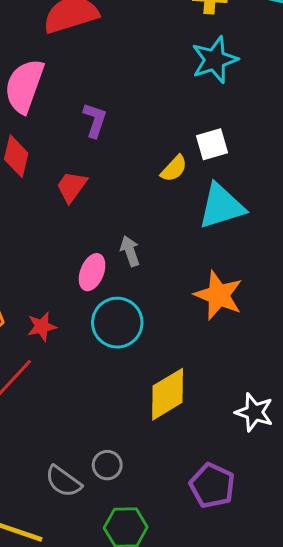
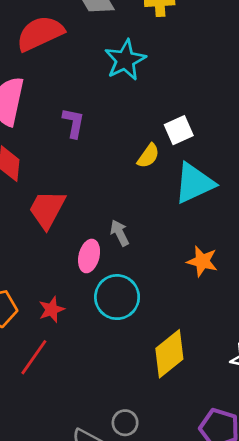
cyan star: (215, 60) -> (125, 60), moved
red trapezoid: (72, 187) -> (47, 209), moved, size x1.4
orange star: (219, 295) -> (202, 261), size x0.7

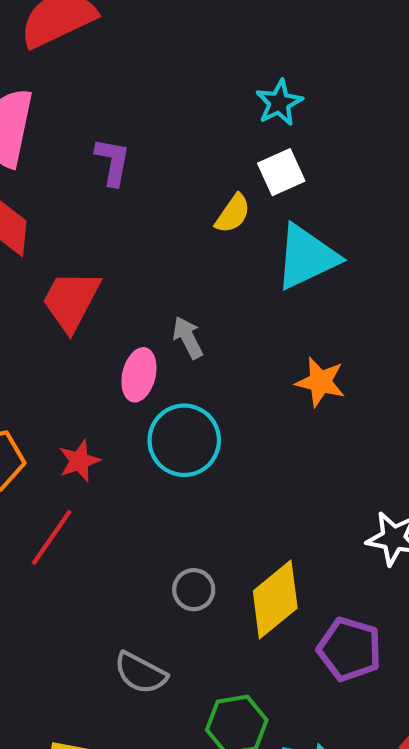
cyan star: (125, 60) -> (279, 103), moved, size x0.7
yellow diamond: (169, 354) -> (275, 599), moved
gray circle: (125, 423) -> (194, 590), moved

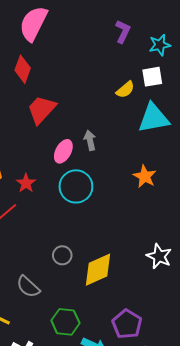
purple L-shape: (113, 162) -> (123, 31), moved
red star: (79, 461) -> (26, 183), turned -30
purple pentagon: (349, 649) -> (127, 324), moved

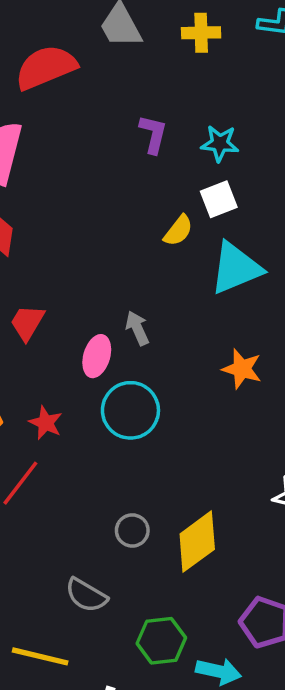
cyan star: (160, 45) -> (220, 143), turned 30
red trapezoid: (42, 110) -> (27, 323), moved, size x0.7

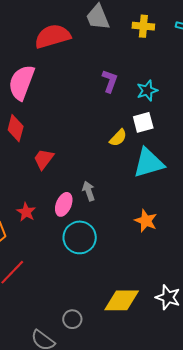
cyan star: (220, 143) -> (147, 91), turned -30
red trapezoid: (27, 323) -> (44, 159), moved
red star: (46, 423) -> (26, 212), moved
gray circle: (132, 530) -> (72, 319), moved
yellow diamond: (197, 542) -> (122, 300), moved, turned 30

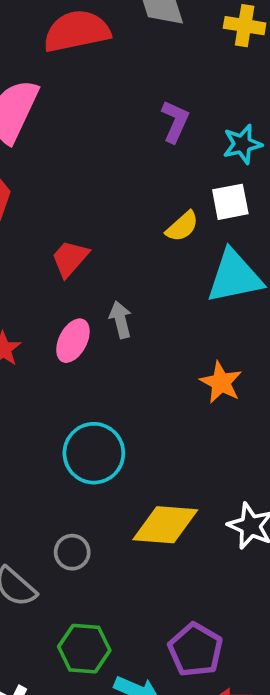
red trapezoid: (44, 159) -> (70, 259), moved
cyan circle: (80, 237) -> (94, 453), moved

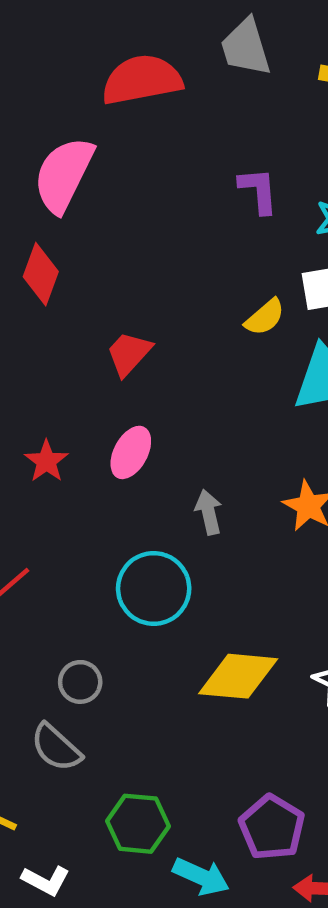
purple L-shape: (175, 121) -> (258, 191), turned -30
gray arrow: (121, 320) -> (209, 512), moved
gray circle: (72, 552) -> (80, 682), moved

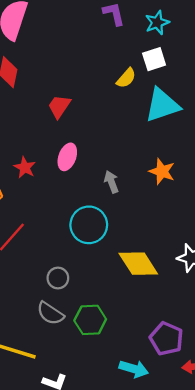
yellow diamond: (238, 676) -> (138, 264), turned 60
green hexagon: (138, 824) -> (90, 320), moved

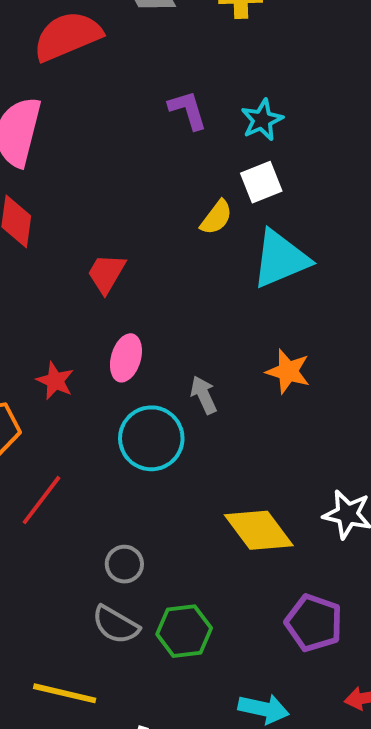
cyan circle: (89, 225) -> (151, 438), moved
purple pentagon: (166, 339) -> (314, 623), moved

